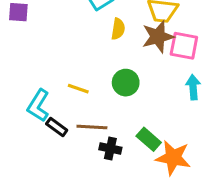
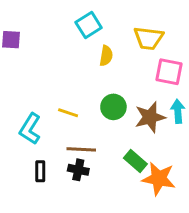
brown star: (158, 37) -> (150, 117), moved
black rectangle: (57, 127) -> (40, 171), moved, turned 54
black cross: (110, 148) -> (78, 170), moved

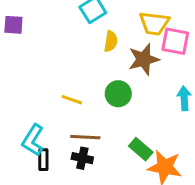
pink square: (169, 72) -> (175, 41), moved
brown star: (150, 117) -> (144, 59), moved
cyan L-shape: (30, 129) -> (33, 140), moved

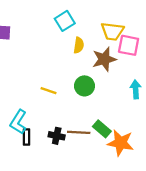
brown line: (85, 137) -> (79, 132), moved

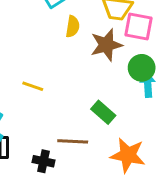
green circle: (85, 86) -> (142, 68), moved
green rectangle: (102, 129) -> (103, 112), moved
black cross: (57, 136) -> (44, 161), moved

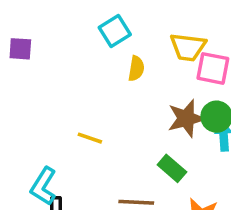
brown star: (106, 45) -> (186, 118), moved

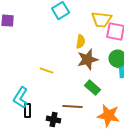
yellow semicircle: (136, 68) -> (81, 42), moved
brown star: (186, 118) -> (88, 60), moved

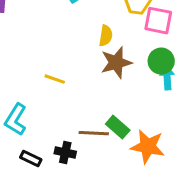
green rectangle: (93, 88) -> (118, 127), moved
black rectangle: (28, 111) -> (31, 159), moved, turned -64

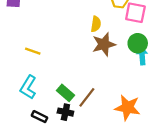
yellow line: (55, 79) -> (33, 51), moved
green rectangle: (118, 127) -> (65, 93), moved
brown line: (94, 133) -> (87, 97), turned -55

